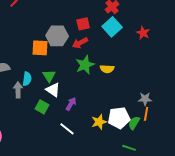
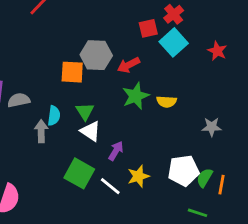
red square: (83, 24) -> (148, 28), moved
gray star: (145, 99) -> (212, 127), moved
green square: (42, 107) -> (79, 173), moved, size x1.5
orange line: (146, 114) -> (221, 185), moved
yellow star: (99, 122) -> (138, 176), moved

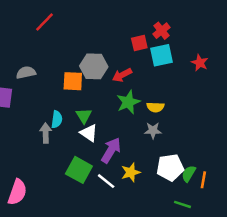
cyan square: (174, 42) -> (162, 55), turned 30
gray semicircle: (19, 100) -> (26, 73), moved
gray star: (212, 127) -> (153, 130), moved
purple arrow: (116, 151) -> (111, 150), size x1.5

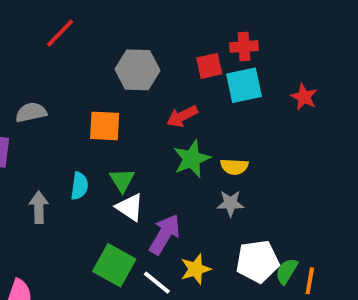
red cross: (162, 31) -> (244, 47), turned 35
gray hexagon: (94, 66) -> (138, 70), moved
gray arrow: (46, 133) -> (39, 207), moved

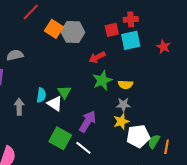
orange square: (105, 126) -> (54, 29), moved, turned 30
white triangle: (130, 207) -> (55, 104), moved
yellow star: (196, 269) -> (121, 121), moved

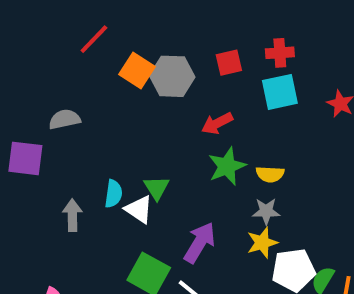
red square: (112, 30) -> (229, 63), moved

